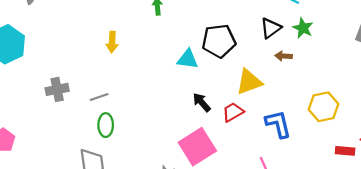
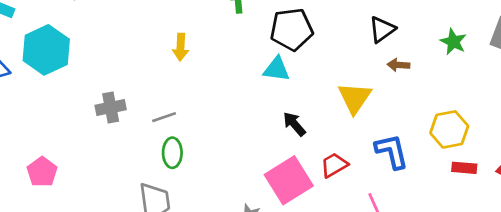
green star: (303, 28) -> (453, 42), moved
black pentagon: (219, 41) -> (292, 29), moved
yellow triangle: (249, 82) -> (355, 98), turned -36
red trapezoid: (233, 112) -> (334, 165), moved
red rectangle: (345, 151) -> (464, 168), moved

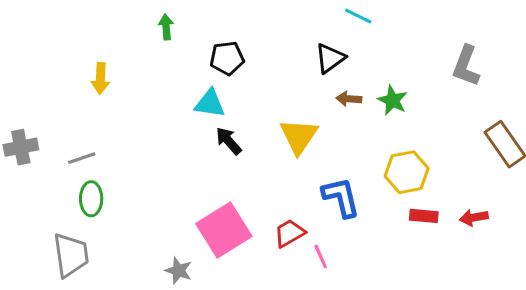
black pentagon: (292, 29) -> (227, 58), size x0.7
green star: (453, 42) -> (393, 100), moved
black arrow: (294, 124) -> (229, 141), moved
red trapezoid: (334, 165) -> (289, 233), moved

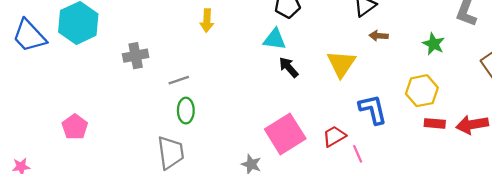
yellow arrow: (100, 78) -> (207, 21), moved
green star: (393, 100) -> (434, 44), moved
gray cross: (21, 147) -> (136, 56), moved
red arrow: (474, 217) -> (472, 125), size x1.5

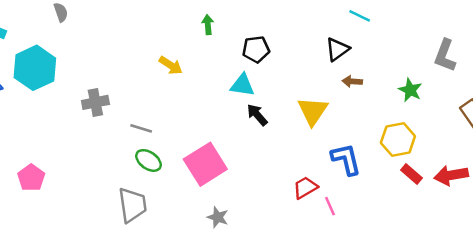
yellow arrow: (207, 21) -> (171, 65), turned -60
gray line: (179, 80) -> (141, 128), turned 36
green ellipse: (186, 111) -> (148, 160), turned -55
red rectangle: (435, 123) -> (412, 174), turned 36
pink square: (285, 134) -> (205, 164), moved

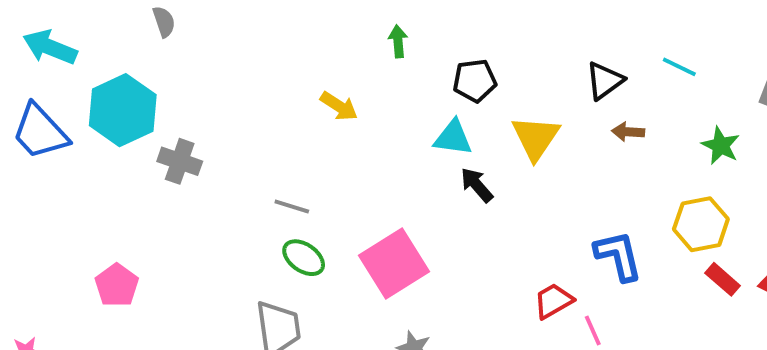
cyan line: (360, 16) -> (679, 67), moved
gray cross: (95, 102) -> (180, 161), moved, turned 30
yellow triangle: (313, 111) -> (536, 138), moved

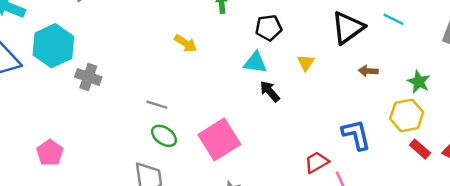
black triangle: (605, 81) -> (348, 28), size x1.4
brown arrow: (628, 132) -> (368, 71), moved
yellow triangle: (536, 138) -> (306, 63), size x0.6
green star: (721, 146) -> (419, 82), moved

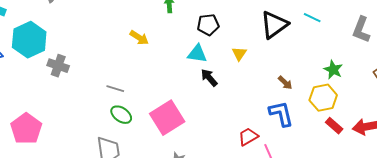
brown arrow: (368, 71) -> (285, 83), moved, turned -140
pink pentagon: (50, 153) -> (26, 129), size x1.4

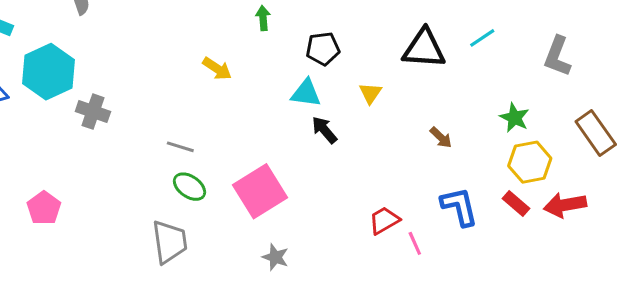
cyan line: (312, 18) -> (482, 38), turned -60
black triangle: (274, 25) -> (424, 49), turned 40
yellow hexagon: (323, 98) -> (530, 162), moved
blue L-shape: (281, 114) -> (459, 207), moved
pink pentagon: (26, 129) -> (44, 208), size x0.7

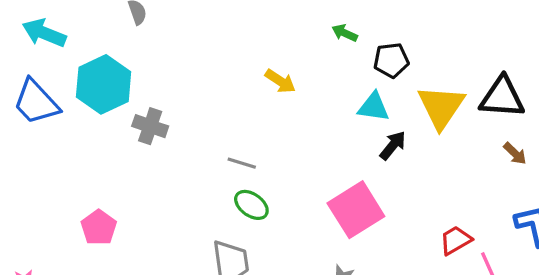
green arrow: (263, 18) -> (345, 33), moved, turned -60
black triangle: (424, 49) -> (502, 97), moved
yellow triangle: (370, 93) -> (441, 107), size x2.0
black arrow: (324, 130) -> (393, 145), turned 80
pink square: (260, 191) -> (356, 210), moved

